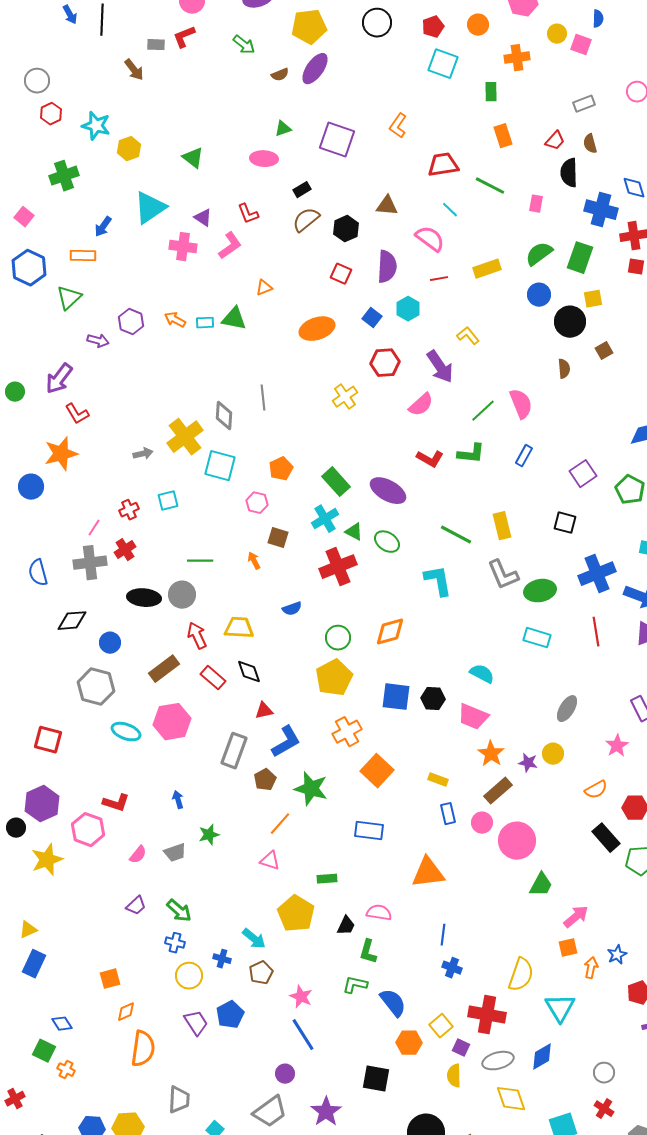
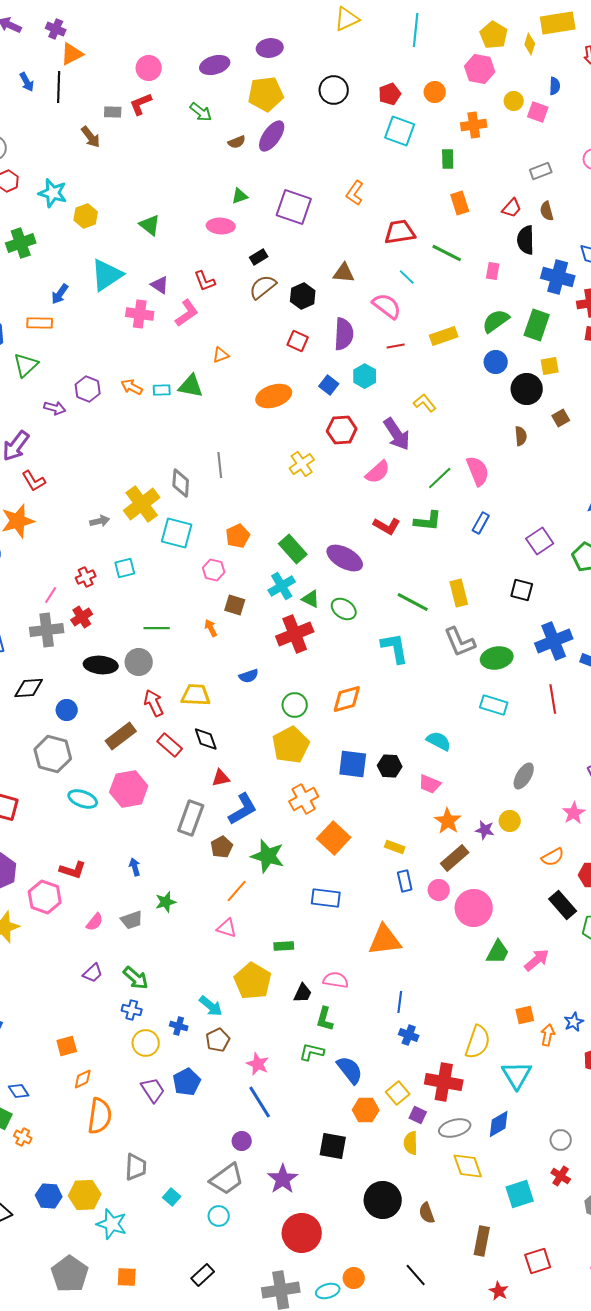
pink trapezoid: (473, 717) -> (430, 784), size x0.7
pink arrow: (576, 917) -> (537, 960), moved

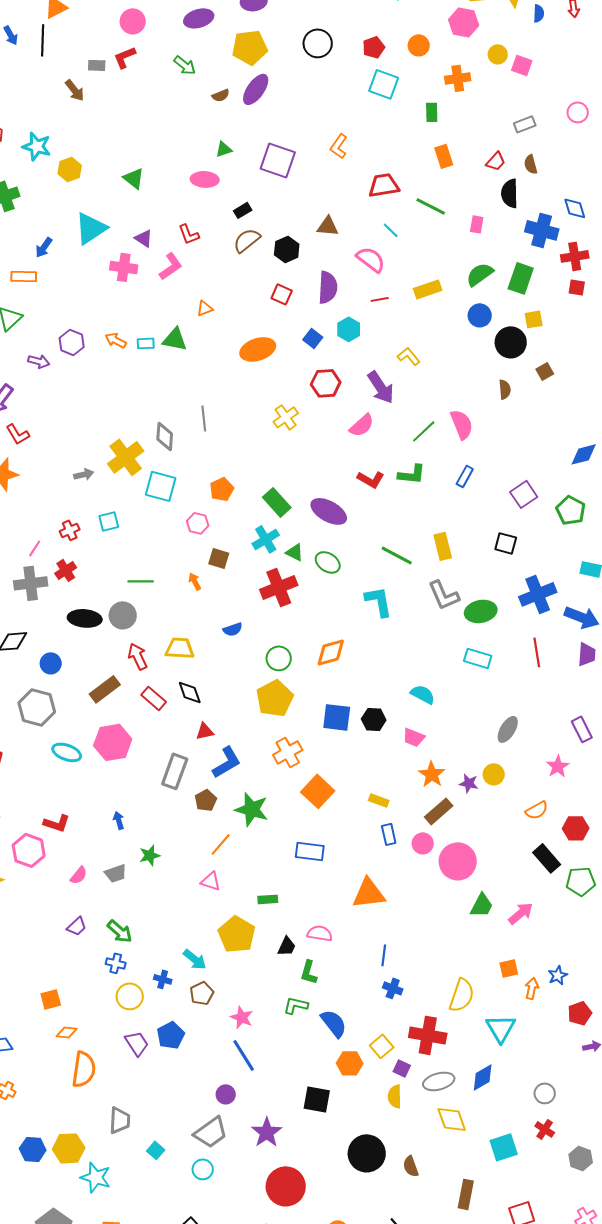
blue semicircle: (555, 86) -> (539, 13), moved
orange diamond: (83, 1079) -> (67, 1032), turned 30

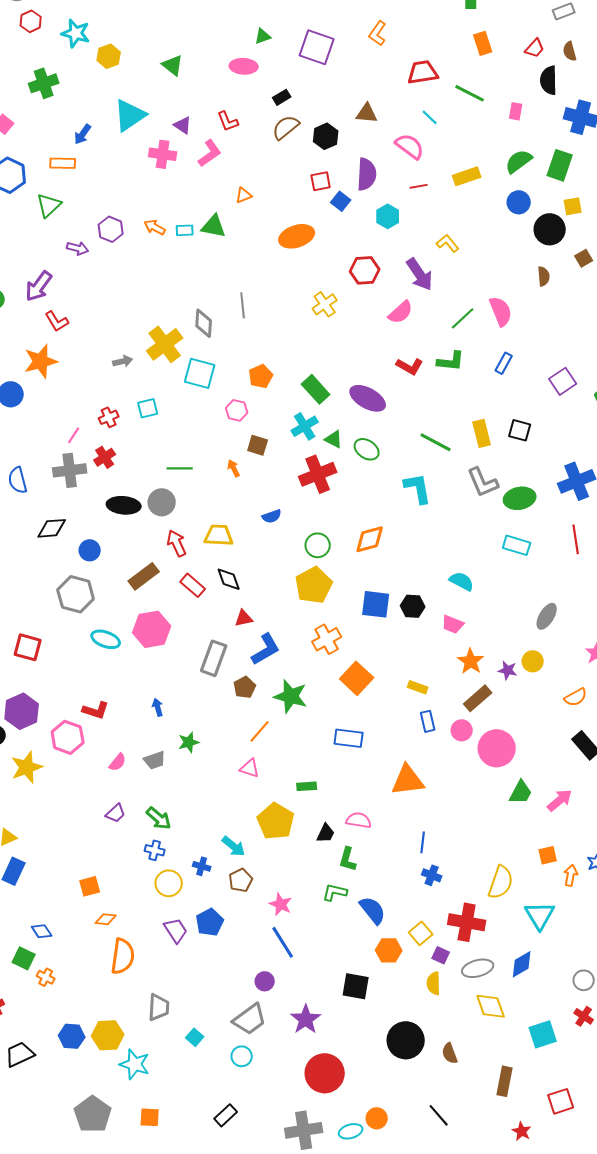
red square: (282, 294) -> (321, 181), turned -35
blue square: (313, 338) -> (341, 201), moved
black square: (506, 543) -> (520, 430), moved

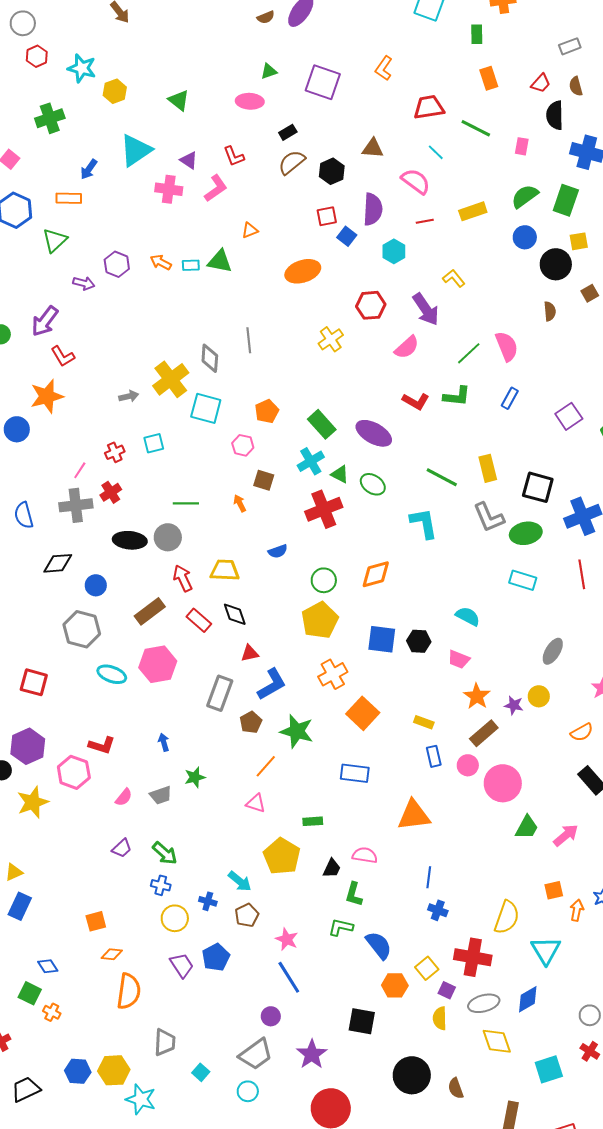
black square: (520, 430) -> (538, 487), moved, size x1.4

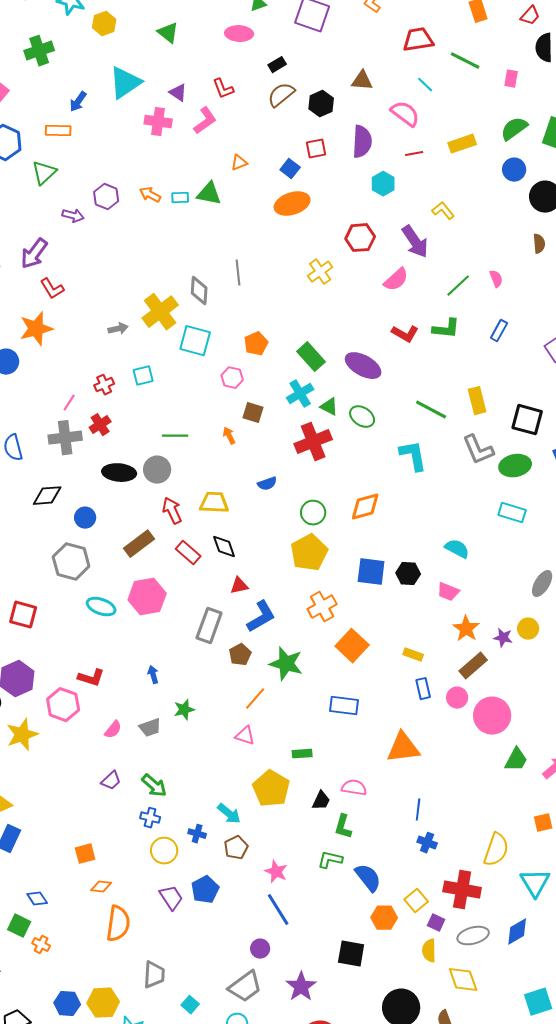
blue square: (347, 236) -> (290, 169), moved
pink semicircle: (507, 346) -> (496, 279), size x0.6
yellow diamond: (497, 1041) -> (463, 980), moved

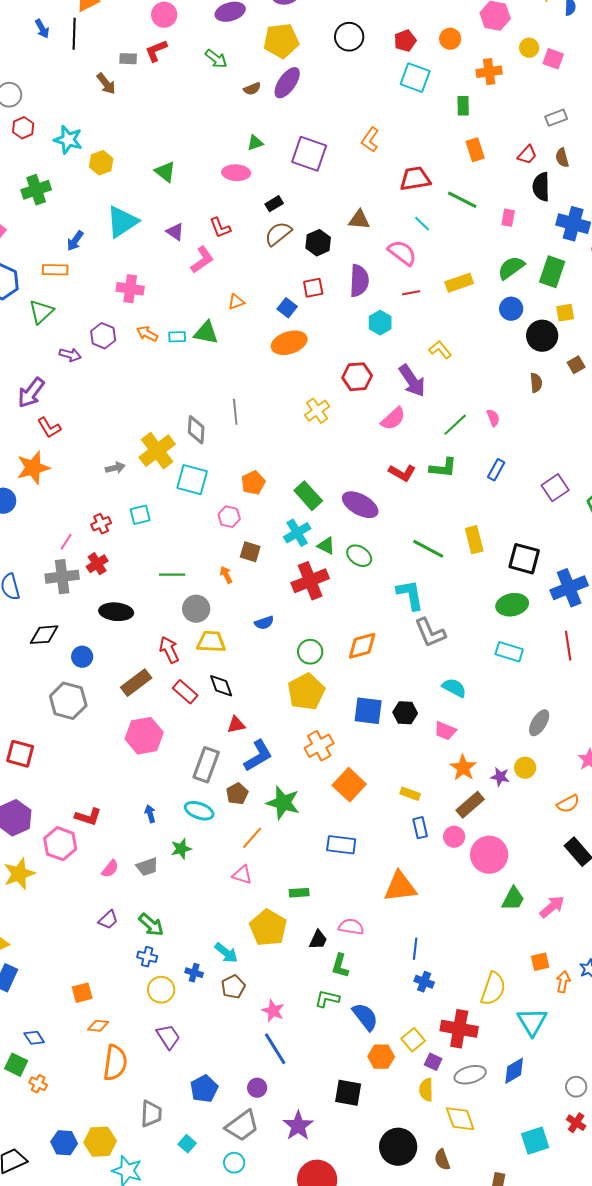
pink cross: (158, 122) -> (130, 289), moved
gray L-shape: (478, 450) -> (430, 633), moved
gray circle: (157, 470) -> (196, 609), moved
cyan ellipse: (101, 607) -> (199, 811), moved
blue pentagon: (205, 890) -> (204, 1089), moved

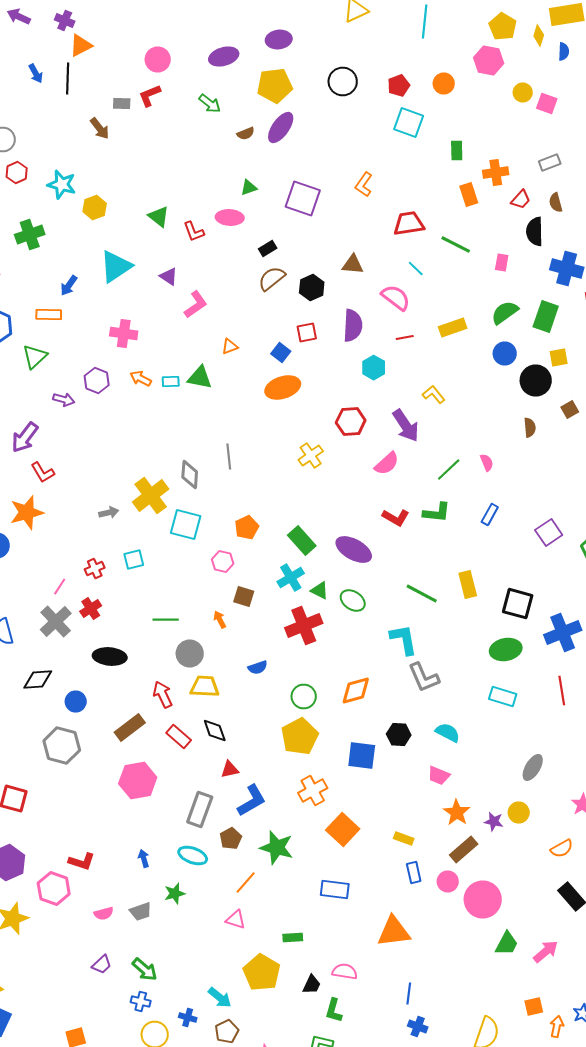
orange cross: (489, 72) -> (496, 172), moved
red L-shape: (220, 228) -> (194, 232), moved
gray cross: (62, 577) -> (56, 622), turned -36
black hexagon: (405, 713) -> (399, 734), moved
pink semicircle: (110, 869) -> (104, 914), turned 36

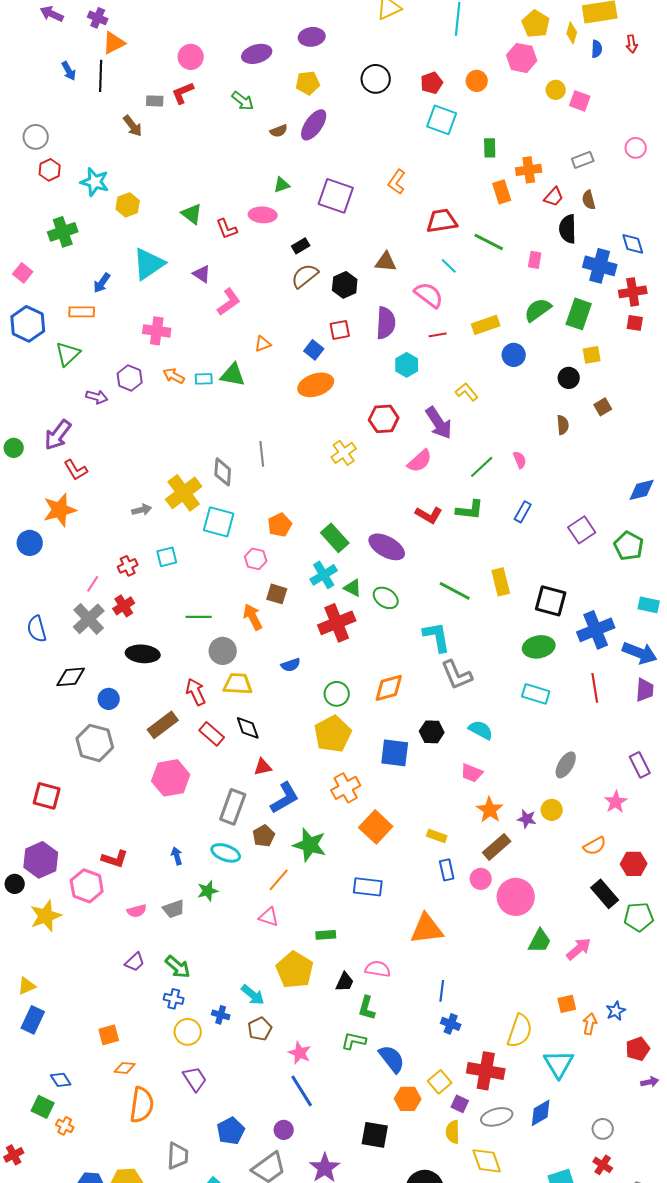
yellow pentagon: (275, 86) -> (308, 83), size x0.7
blue circle: (505, 354) -> (514, 355), moved
black circle: (536, 380) -> (569, 378), size x0.7
orange arrow: (220, 620) -> (253, 617), size x1.5

